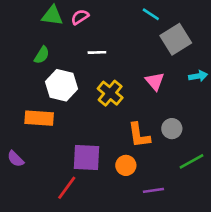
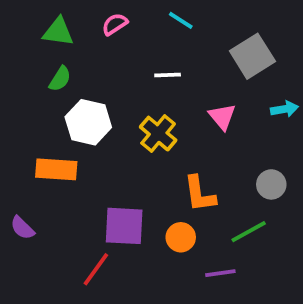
cyan line: (151, 14) -> (181, 20), moved
green triangle: (52, 16) -> (58, 32), moved
white line: (97, 52) -> (168, 75), moved
gray circle: (172, 129) -> (271, 184), moved
green line: (192, 161) -> (249, 232), moved

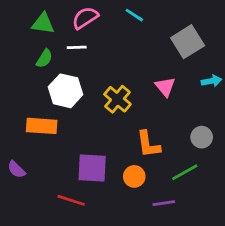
pink semicircle: (115, 24) -> (85, 18), size x1.4
white line: (168, 75) -> (77, 47), moved
red line: (96, 269) -> (71, 200), turned 72

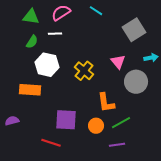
gray circle: (202, 137) -> (136, 82), moved, size x1.5
purple semicircle: (16, 169) -> (12, 121), turned 120
green line: (185, 172) -> (121, 123), moved

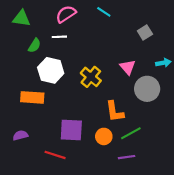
green triangle: (31, 17) -> (21, 18), moved
gray square: (134, 30) -> (145, 32), size x0.6
purple semicircle: (12, 121) -> (20, 135), moved

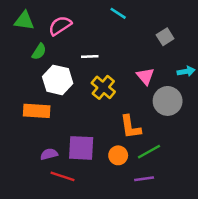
pink semicircle: (66, 14) -> (60, 26), moved
white line: (59, 37) -> (90, 57), moved
purple semicircle: (20, 135) -> (49, 154), moved

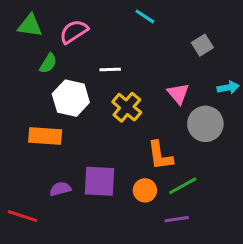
red line: (63, 176) -> (22, 216), moved

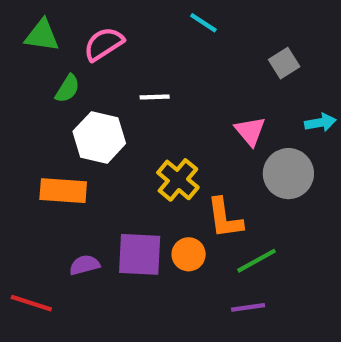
yellow cross: (127, 107) -> (178, 180), moved
orange circle: (145, 190) -> (189, 254), moved

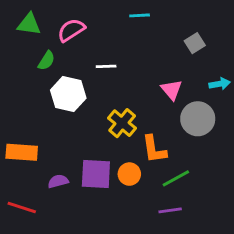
cyan line: (203, 23) -> (140, 15), turned -36
orange rectangle: (63, 191) -> (22, 152), moved

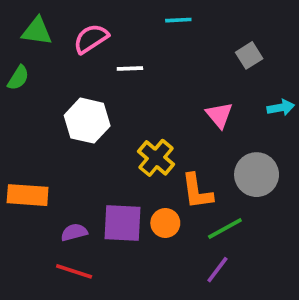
green semicircle: (46, 61) -> (18, 78), moved
white line: (106, 66) -> (130, 68), moved
gray circle: (198, 119) -> (257, 175), moved
red line: (22, 207) -> (74, 271), moved
purple line: (170, 210) -> (217, 270), turned -45

